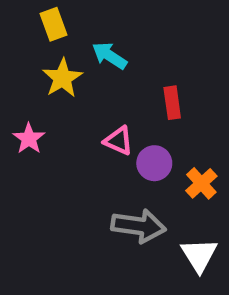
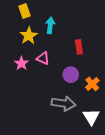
cyan arrow: (109, 56) -> (50, 25), turned 63
pink star: (29, 139) -> (21, 63), moved
pink triangle: (118, 141) -> (43, 58), moved

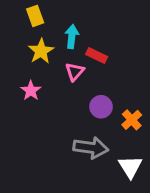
red rectangle: (79, 47) -> (97, 56), moved, turned -56
pink triangle: (43, 58) -> (75, 72), moved, turned 48

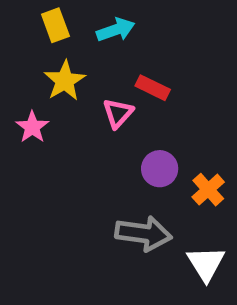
cyan arrow: (72, 36) -> (116, 30), moved, turned 65
pink star: (31, 91) -> (32, 127), moved

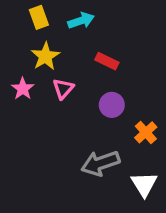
pink triangle: (118, 113) -> (63, 89), moved
purple circle: (160, 169) -> (112, 105), moved
gray arrow: (143, 234) -> (100, 163), turned 153

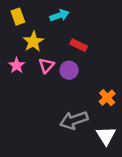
yellow rectangle: (39, 17) -> (18, 17), moved
purple circle: (112, 105) -> (69, 70), moved

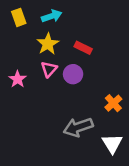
cyan arrow: (60, 15) -> (52, 16), moved
yellow star: (33, 42) -> (48, 44), moved
pink star: (17, 65) -> (18, 79), moved

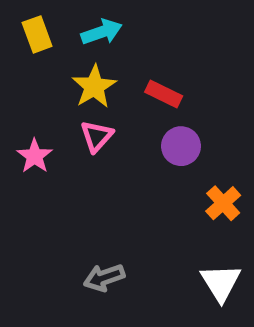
purple circle: (73, 74) -> (181, 146), moved
gray arrow: (78, 127) -> (104, 278), moved, size x0.7

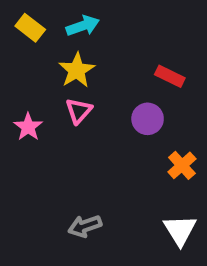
yellow rectangle: (37, 34) -> (30, 28), turned -32
red rectangle: (164, 94) -> (170, 76), moved

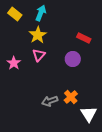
cyan arrow: (83, 26) -> (41, 13), turned -49
orange cross: (182, 165) -> (71, 97), moved
gray arrow: (85, 226) -> (50, 101), moved

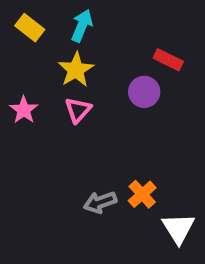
red rectangle: (84, 38) -> (168, 60), moved
purple circle: (73, 59) -> (144, 92), moved
pink star: (14, 63) -> (24, 110), moved

